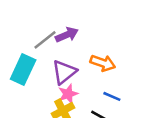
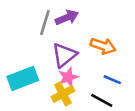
gray line: (45, 40) -> (45, 23), turned -35
cyan rectangle: (23, 69) -> (23, 78), moved, turned 44

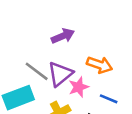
gray line: (45, 23) -> (37, 71), moved, turned -70
pink star: (68, 77) -> (79, 87), moved

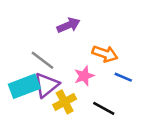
purple triangle: (60, 74) -> (46, 85), moved
blue line: (109, 99) -> (123, 77), moved

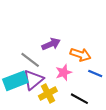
purple arrow: (69, 25) -> (51, 44), moved

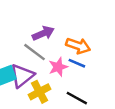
gray line: (30, 60) -> (35, 52), moved
blue line: (95, 74) -> (77, 63), moved

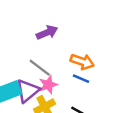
purple arrow: (43, 33) -> (47, 32), moved
pink star: (58, 67) -> (48, 85), moved

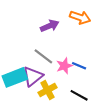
orange arrow: (82, 62) -> (80, 17), moved
pink star: (48, 85) -> (64, 66), moved

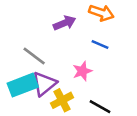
gray line: (43, 56) -> (34, 56), moved
blue line: (79, 66) -> (100, 45), moved

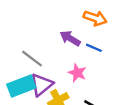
purple arrow: (65, 23) -> (70, 38), moved, turned -126
pink star: (82, 71) -> (77, 73), turned -30

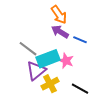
orange arrow: (95, 18) -> (59, 15), moved, turned 36
cyan rectangle: (21, 86) -> (48, 59), moved

